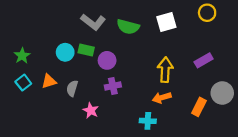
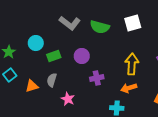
green rectangle: (86, 50) -> (54, 56), moved, turned -32
cyan circle: (65, 52) -> (36, 43), moved
orange triangle: (49, 81) -> (32, 86), moved
purple cross: (113, 86) -> (97, 78), moved

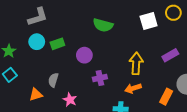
gray L-shape: (70, 23) -> (38, 17), moved, turned -55
white square: (133, 23) -> (149, 21), moved
green rectangle: (54, 56) -> (57, 44), moved
orange triangle: (32, 86) -> (36, 95), moved

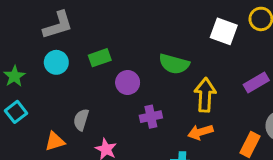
white square: (149, 21) -> (224, 31), turned 36
green semicircle: (103, 25) -> (174, 64), moved
green rectangle: (57, 44) -> (100, 58), moved

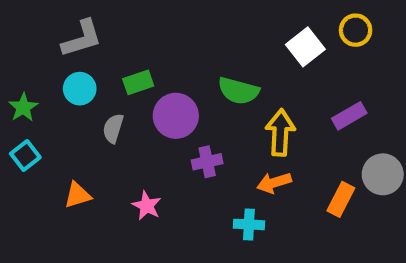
white square: (224, 31) -> (305, 47), turned 32
purple circle: (128, 82) -> (176, 116), size x1.4
gray semicircle: (81, 120) -> (113, 128), moved

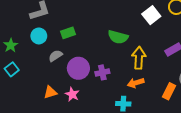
purple circle: (176, 116) -> (78, 68), moved
gray semicircle: (113, 128) -> (55, 56), turned 40
orange triangle: (78, 195) -> (50, 92), moved

